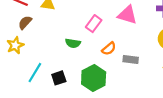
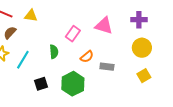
green semicircle: (73, 43) -> (54, 52), turned -104
cyan line: (35, 73) -> (23, 60), moved

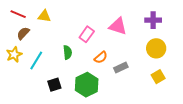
gray rectangle: (107, 67) -> (121, 68), turned -32

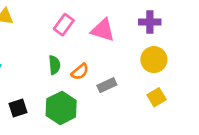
pink rectangle: (87, 34) -> (64, 25), moved
green semicircle: (68, 52) -> (54, 65), moved

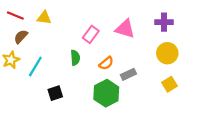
pink rectangle: (64, 25) -> (91, 34), moved
green semicircle: (54, 65) -> (75, 58), moved
green hexagon: (61, 108) -> (106, 93), moved

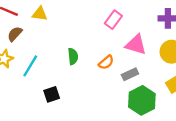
pink triangle: (125, 29) -> (136, 45), moved
pink rectangle: (91, 34) -> (113, 20), moved
green hexagon: (106, 93) -> (142, 100), moved

